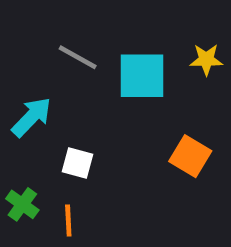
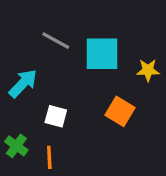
yellow star: (206, 60) -> (148, 70), moved
orange square: (190, 156) -> (120, 111), moved

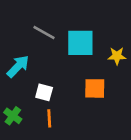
orange square: (120, 111) -> (95, 88), turned -30
orange line: (49, 157) -> (49, 118), moved

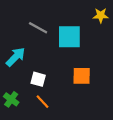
yellow star: (117, 56) -> (101, 15), moved
orange line: (49, 118) -> (43, 102), turned -40

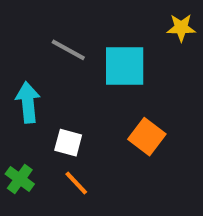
cyan arrow: (16, 57) -> (28, 102), turned -50
orange square: (82, 76) -> (147, 137), turned 36

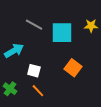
yellow star: (181, 28) -> (91, 26), moved
cyan arrow: (28, 102) -> (14, 51), turned 66

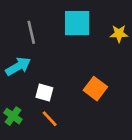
gray line: (34, 25) -> (31, 32), moved, turned 48
cyan square: (62, 33) -> (77, 23), moved

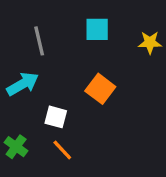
cyan square: (77, 23) -> (97, 29), size x0.7
orange square: (95, 89) -> (100, 89), moved

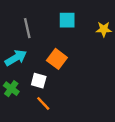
orange square: (100, 89) -> (57, 59), moved
green cross: (16, 147) -> (11, 89), moved

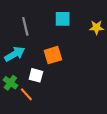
orange square: (57, 59) -> (53, 55), turned 36
orange line: (43, 103) -> (26, 94), moved

